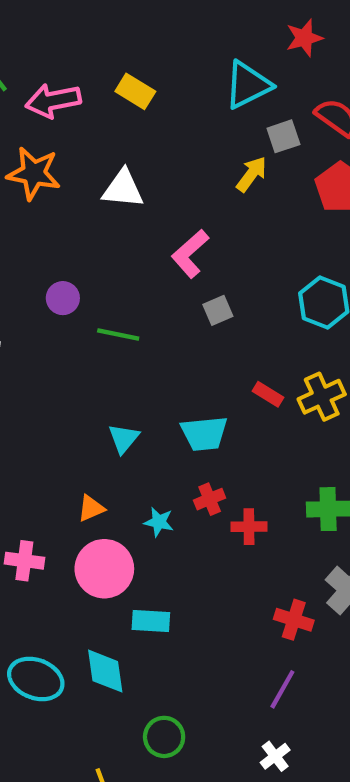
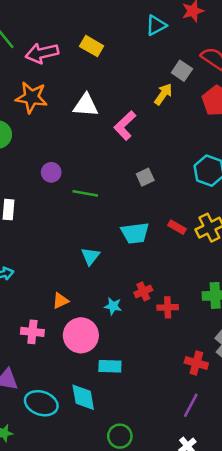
cyan triangle: (248, 85) -> (156, 25), moved, size x0.7
gray square: (283, 136) -> (182, 71), turned -36
pink L-shape: (190, 254) -> (125, 126), moved
cyan trapezoid: (204, 434) -> (135, 233), moved
orange triangle: (91, 508) -> (60, 301), moved

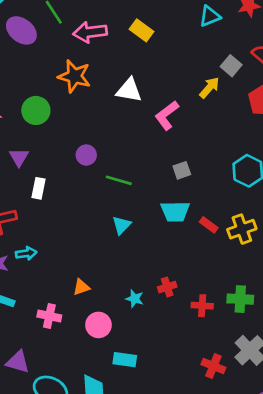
cyan trapezoid: (135, 233) -> (175, 211), moved
cyan triangle: (90, 256) -> (122, 225), moved
red cross: (168, 307) -> (202, 306), moved
pink circle: (81, 335) -> (98, 325), size x0.7

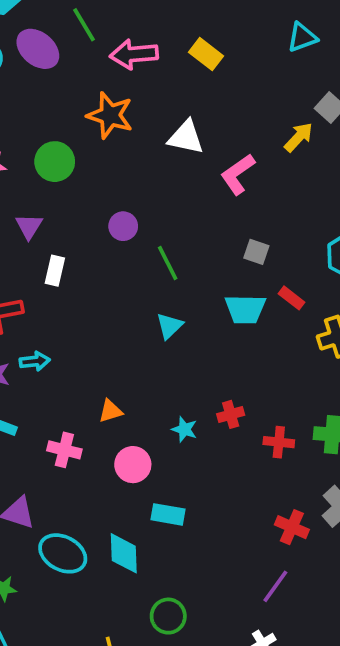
gray square: (182, 170) -> (256, 252), turned 36
green line: (119, 180) -> (168, 263), turned 45
red rectangle: (209, 225) -> (291, 298), moved

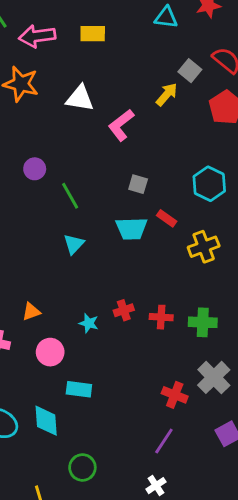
cyan triangle: (302, 37) -> (166, 17), turned 30
yellow rectangle: (206, 54) -> (93, 34), turned -35
red cross: (279, 442) -> (161, 317), moved

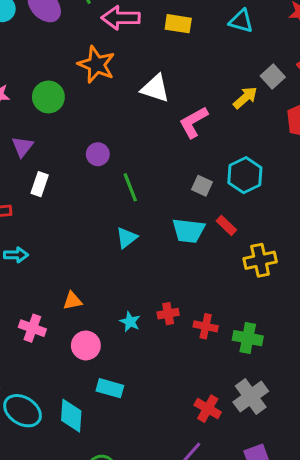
cyan triangle: (166, 17) -> (241, 21), moved
cyan hexagon: (209, 184) -> (245, 175), moved

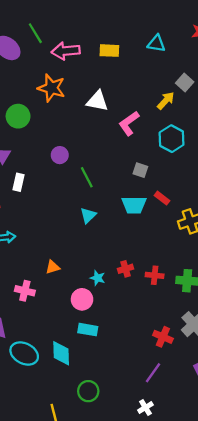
cyan hexagon: (245, 175) -> (172, 139), moved
pink circle: (86, 345) -> (82, 299), moved

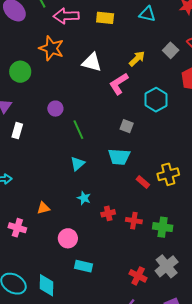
yellow arrow: (166, 101) -> (137, 59), moved
red rectangle: (162, 198) -> (143, 182), moved
cyan star: (98, 278) -> (84, 198), moved
cyan rectangle: (88, 330) -> (83, 266), moved

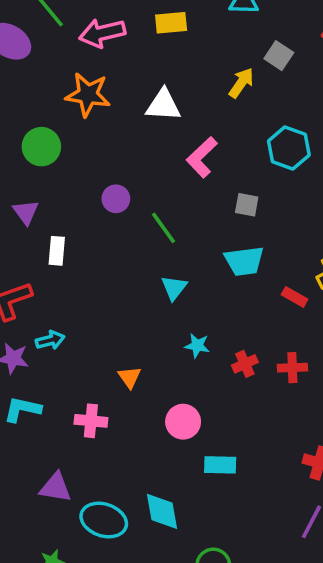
gray square: (171, 50) -> (279, 56), moved
pink L-shape: (119, 84) -> (202, 157), moved
orange triangle: (43, 208) -> (130, 377), turned -40

